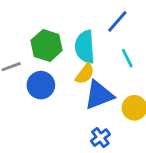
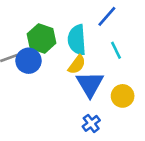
blue circle: (41, 85) -> (29, 61), moved
blue triangle: (99, 95) -> (90, 84), turned -40

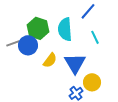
yellow semicircle: (77, 65) -> (50, 60), moved
yellow circle: (123, 96) -> (92, 82), moved

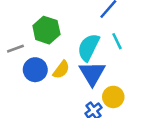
cyan semicircle: (65, 29) -> (88, 47), moved, turned 30
blue circle: (28, 45) -> (35, 70), moved

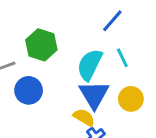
yellow semicircle: (61, 70) -> (84, 117), moved, turned -96
yellow circle: (113, 97) -> (131, 99), moved

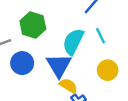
blue triangle: (94, 95) -> (59, 65), moved

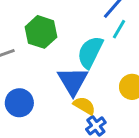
cyan line: (101, 36) -> (119, 29), moved, turned 56
blue circle: (22, 63) -> (19, 103), moved

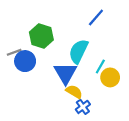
cyan line: (119, 29) -> (100, 67), moved
blue circle: (19, 103) -> (25, 61), moved

